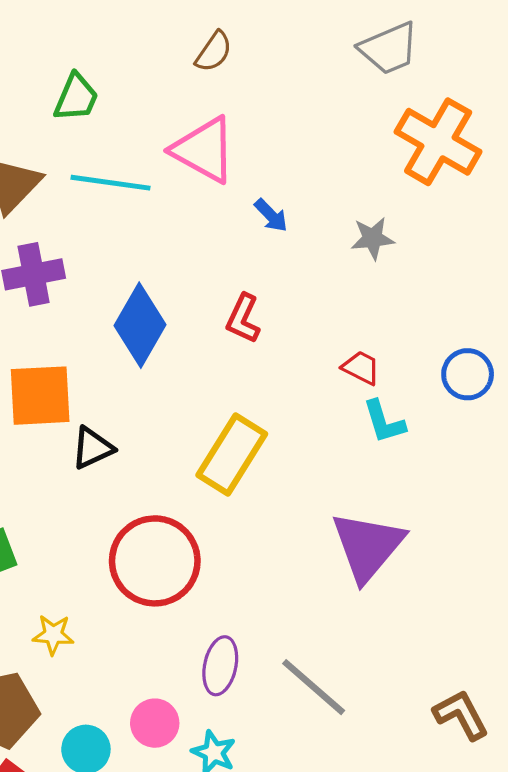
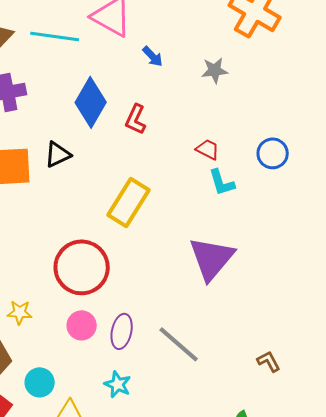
blue diamond: (140, 325) -> (91, 102), moved
black triangle: (93, 448) -> (58, 154), moved
brown L-shape: (461, 715) -> (269, 361), size x0.7
pink circle: (155, 723) -> (82, 325), moved

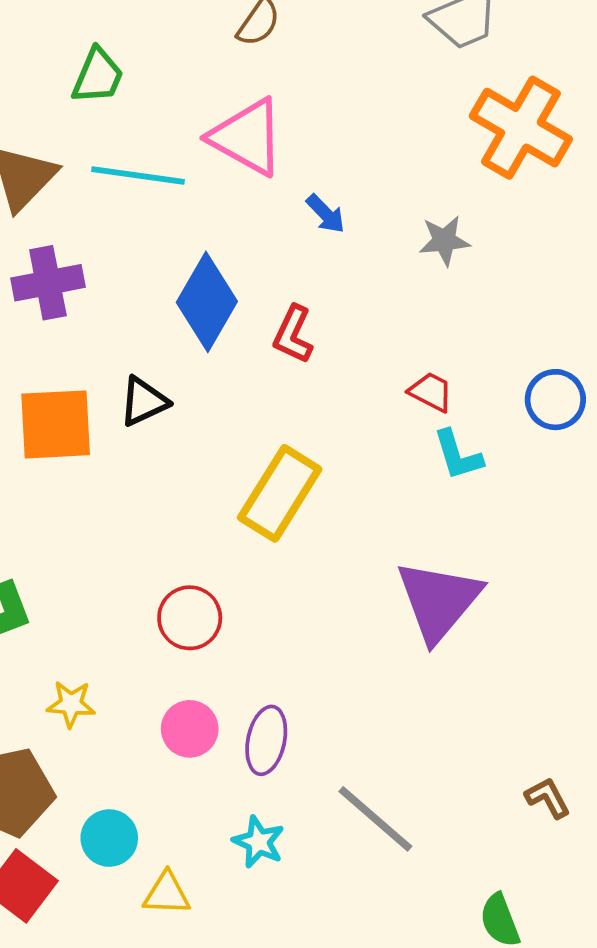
red circle: (82, 267) -> (190, 618), size x0.6
gray line: (179, 344) -> (375, 819), moved

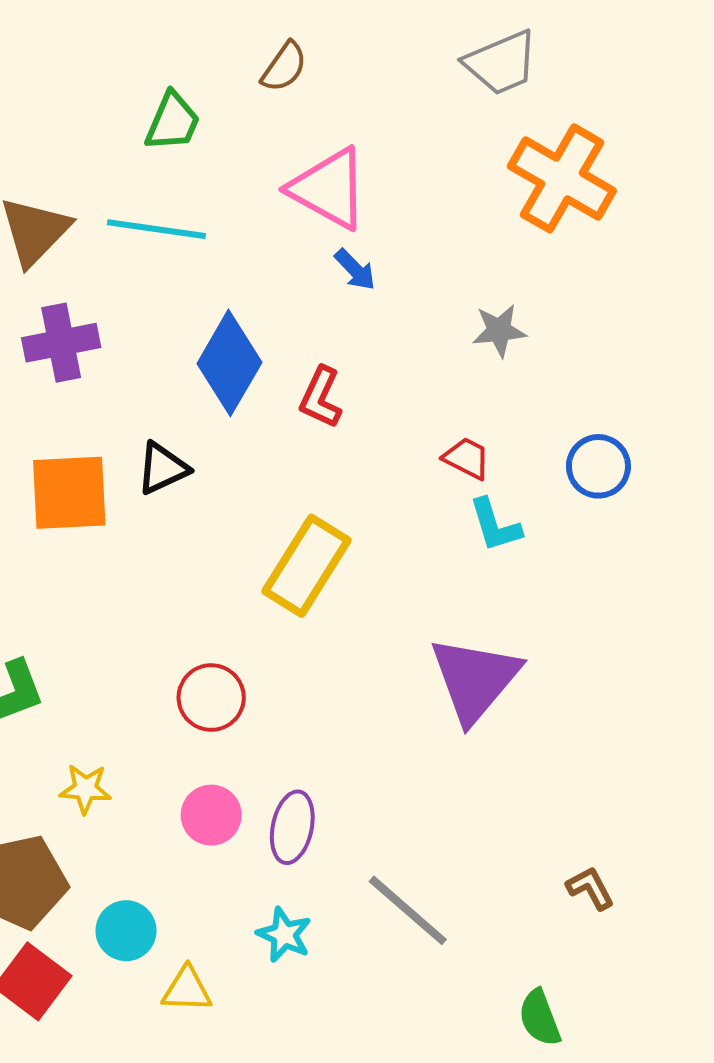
green trapezoid: (98, 76) -> (173, 122), moved
pink triangle: (247, 137) -> (329, 189), moved
gray star: (444, 241) -> (499, 331), moved

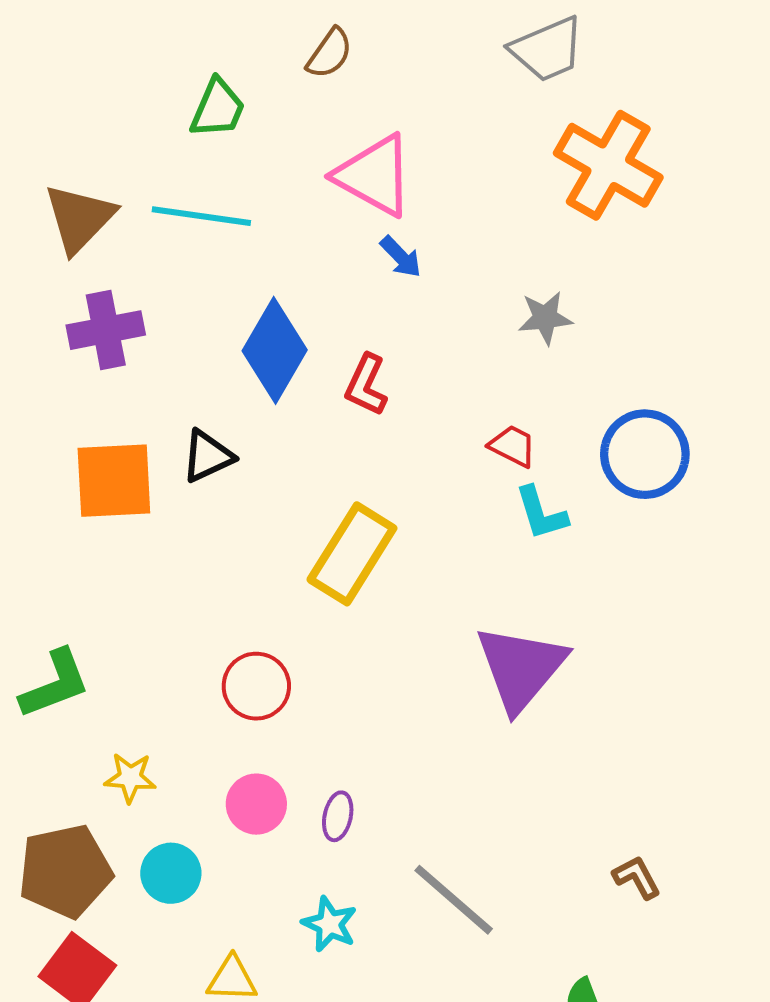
blue circle: (598, 466) -> (645, 454), size x1.4
purple ellipse: (292, 827) -> (338, 816), size x0.7
cyan circle: (126, 931) -> (171, 873), moved

